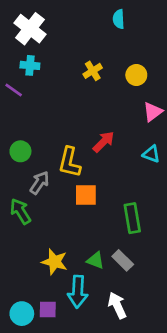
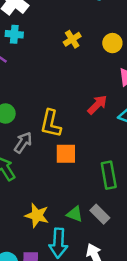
red arrow: (104, 142) -> (97, 105), moved

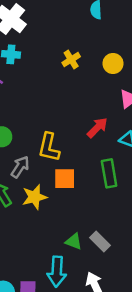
green rectangle: (109, 175) -> (109, 173), moved
yellow star: (37, 215) -> (34, 197), moved, turned -30

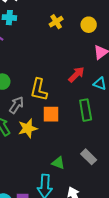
gray rectangle: (100, 241) -> (89, 157), moved

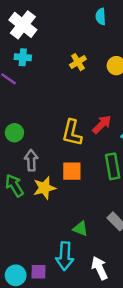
yellow L-shape: (39, 90) -> (72, 133), moved
gray arrow: (16, 105) -> (31, 160), turned -36

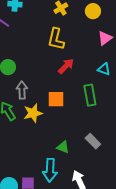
red arrow: (102, 124) -> (66, 66), moved
yellow L-shape: (72, 133) -> (56, 39), moved

